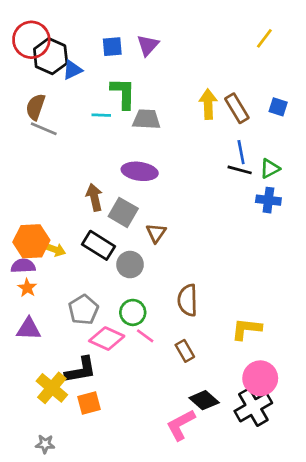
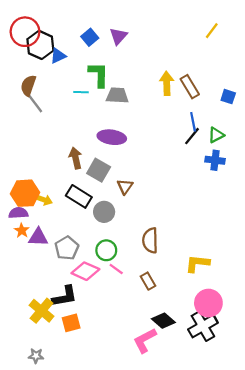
blue square: (112, 47) -> (90, 37), turned -35
blue square: (278, 107) -> (228, 97), moved
gray line: (44, 129) -> (35, 103), turned 30
black line: (240, 170) -> (192, 136), turned -66
purple triangle: (29, 329) -> (38, 237), moved

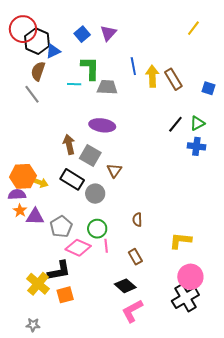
brown semicircle: (28, 86) -> (38, 71), moved
blue line: (193, 122) -> (133, 66), moved
brown semicircle: (150, 240) -> (137, 220), size x0.6
pink line: (116, 269) -> (106, 246), turned 48
black diamond: (163, 321) -> (125, 286), moved

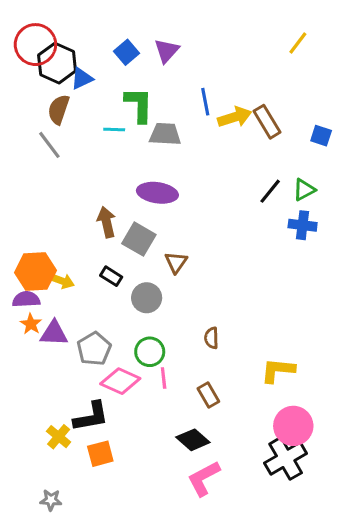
yellow arrow: (152, 76) -> (235, 117), turned 75
black rectangle: (72, 179) -> (111, 276), size x0.6
yellow cross: (38, 284) -> (59, 437), size x0.7

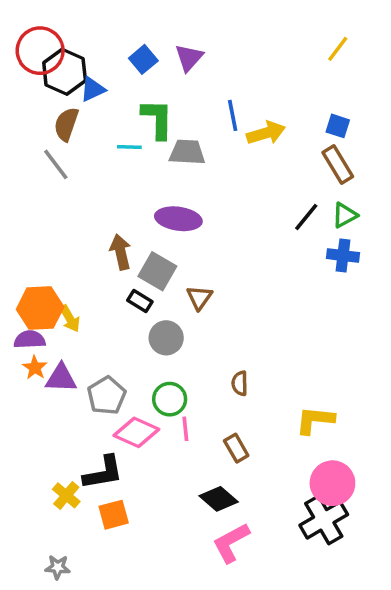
brown rectangle: (267, 122) -> (338, 164), moved
blue square: (321, 136) -> (338, 126), moved
black rectangle: (111, 276) -> (140, 301), moved
yellow arrow: (62, 281) -> (70, 319), turned 40

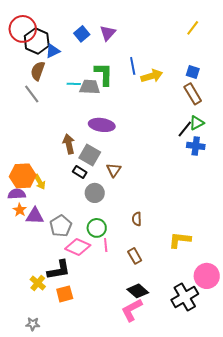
green L-shape: (157, 119) -> (104, 74), moved
gray trapezoid: (187, 152) -> (90, 87), moved
black line: (306, 217) -> (185, 129), moved
pink circle: (332, 483) -> (207, 276), moved
black diamond: (219, 499) -> (138, 291), moved

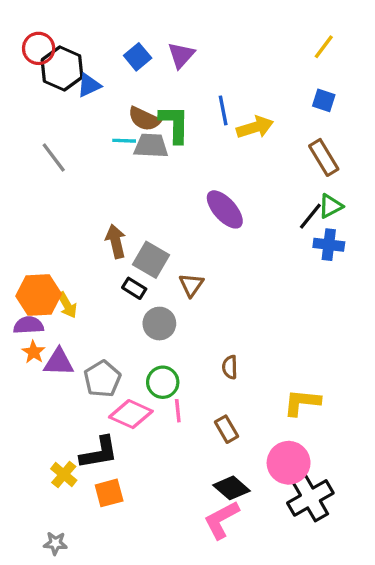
red circle: (23, 29) -> (39, 48), size x0.7
brown semicircle: (38, 71) -> (144, 119), moved, turned -84
blue square: (193, 72) -> (324, 100), moved
purple ellipse: (102, 125) -> (225, 209), moved, turned 40
pink circle: (207, 276) -> (289, 463), moved

